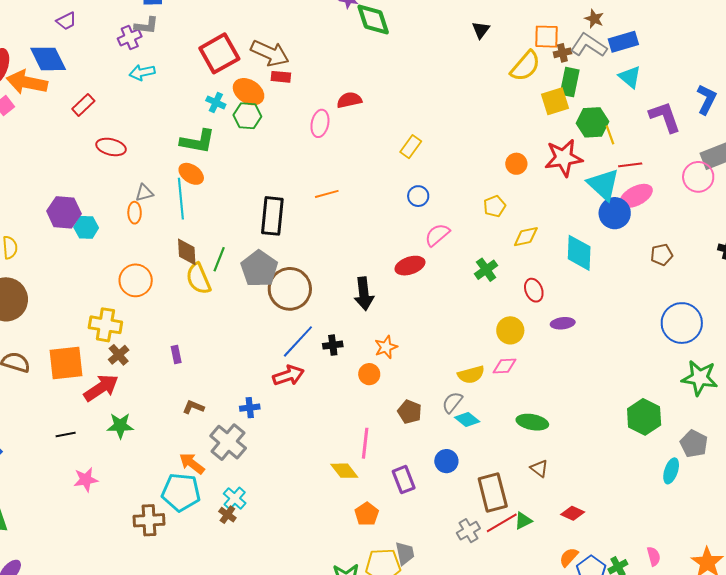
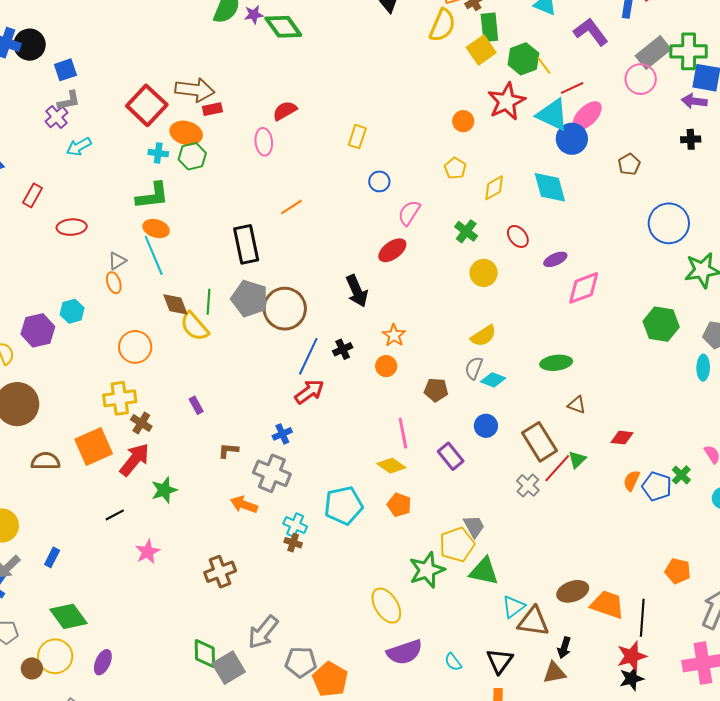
purple hexagon: (64, 212) -> (38, 330), moved
yellow circle: (510, 330) -> (484, 273), moved
pink diamond: (505, 366) -> (584, 288), moved, size x1.5
cyan pentagon: (181, 492) -> (343, 505), moved
orange pentagon: (367, 514) -> (399, 505), moved

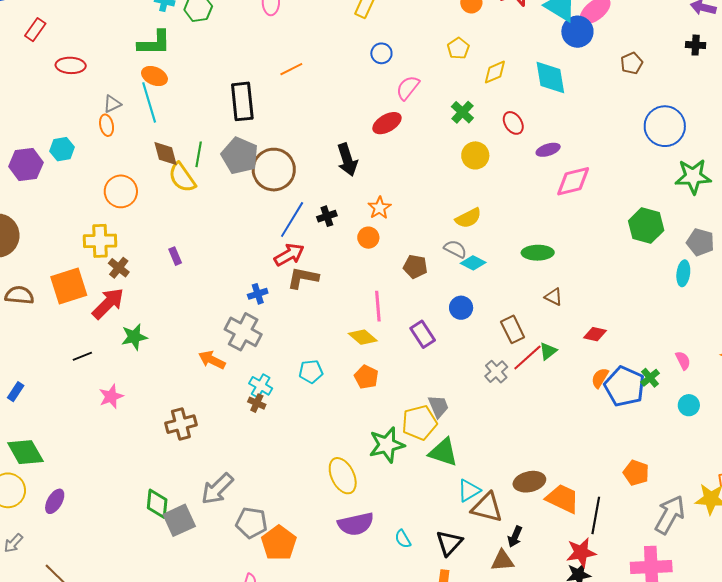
gray semicircle: (474, 368) -> (455, 249), turned 90
brown rectangle: (539, 442) -> (513, 329), size x0.7
brown L-shape: (228, 450) -> (303, 278), moved, size x1.5
blue pentagon: (657, 486) -> (624, 386), size x1.4
cyan pentagon: (343, 505) -> (311, 372), size x0.6

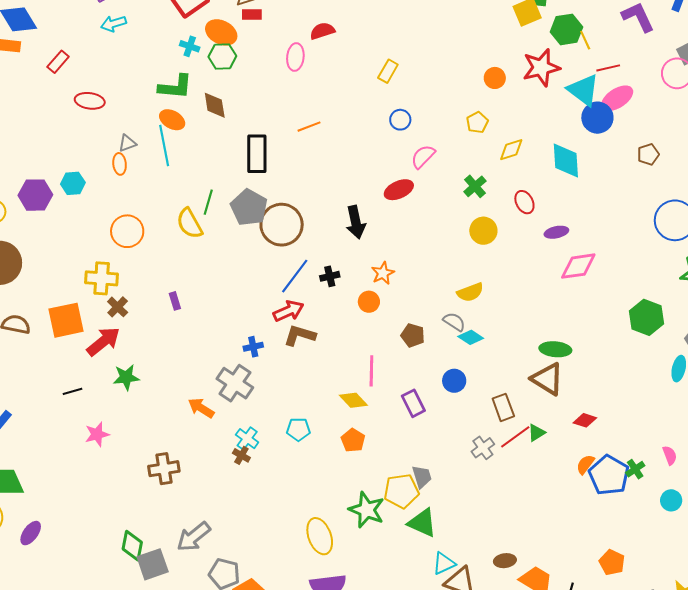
brown diamond: (165, 153) -> (215, 105), moved
green ellipse: (538, 253) -> (555, 349), moved
brown triangle: (554, 297) -> (547, 379), size x1.8
green star: (387, 445) -> (367, 510), turned 30
brown ellipse: (529, 482) -> (505, 561), size x0.7

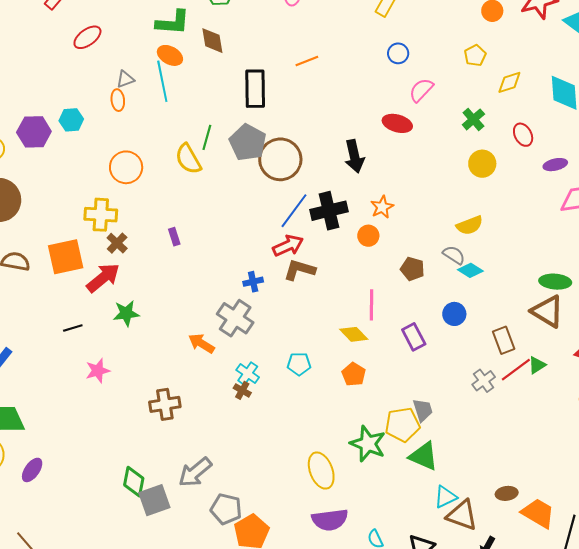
red ellipse: (90, 101) -> (87, 37), turned -44
red ellipse: (399, 190) -> (397, 123), turned 40
black cross: (330, 276) -> (329, 211), size x1.8

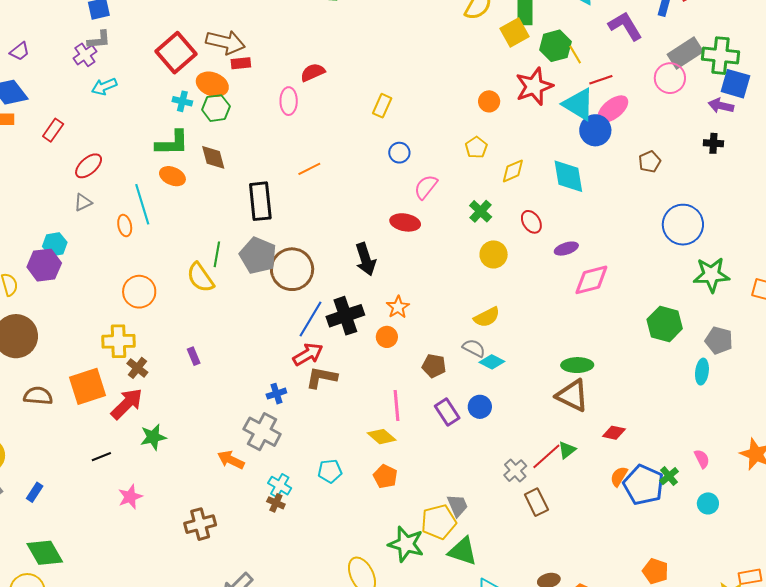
gray triangle: (125, 79) -> (83, 202), moved
cyan line: (162, 81) -> (142, 204), moved
cyan hexagon: (71, 120) -> (55, 244), moved
purple rectangle: (414, 337) -> (447, 412), moved
brown rectangle: (504, 340) -> (536, 502), moved

